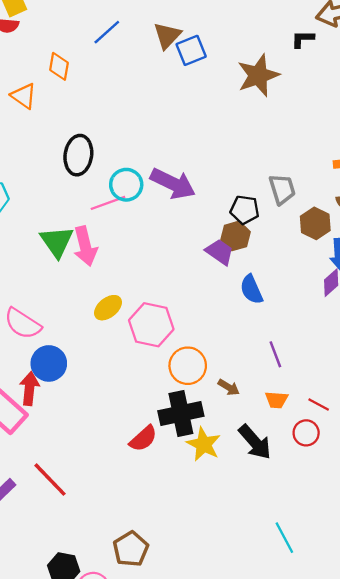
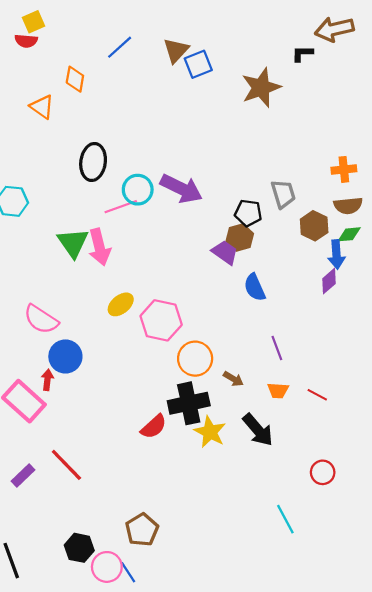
red arrow: (29, 388) -> (47, 380), size x0.7
red circle: (306, 433) -> (323, 472), moved

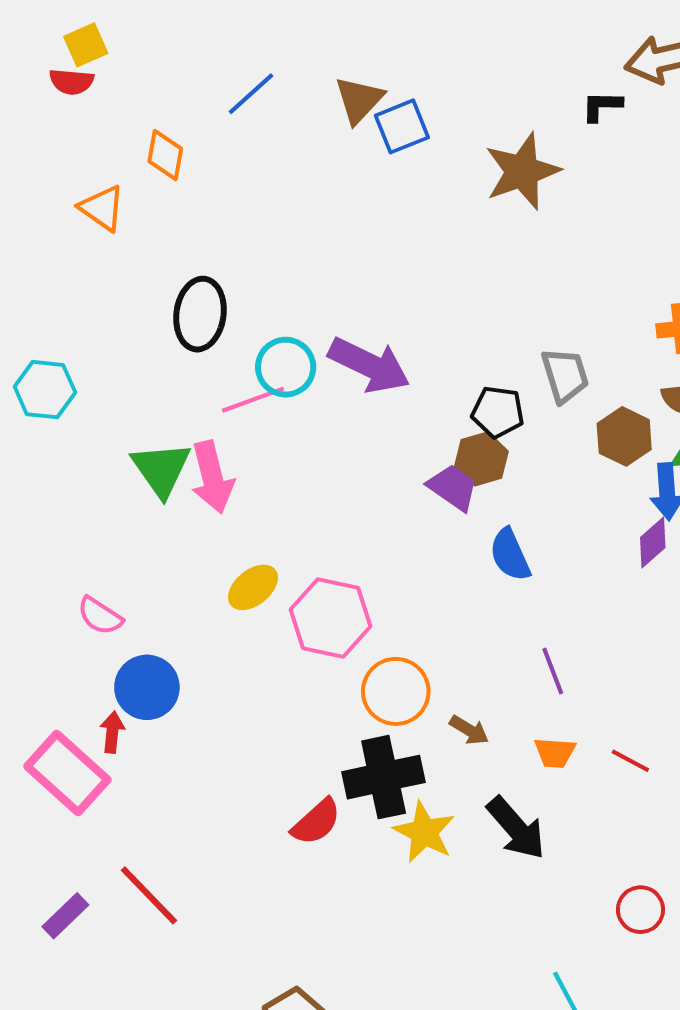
pink semicircle: (41, 319) -> (100, 616), size x0.7

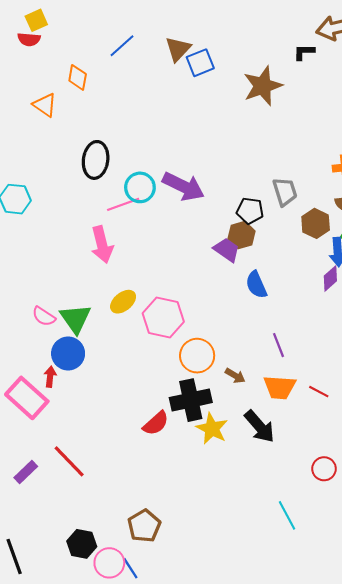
green triangle: (161, 469) -> (75, 319), moved
orange trapezoid: (555, 753) -> (280, 387), size x1.5

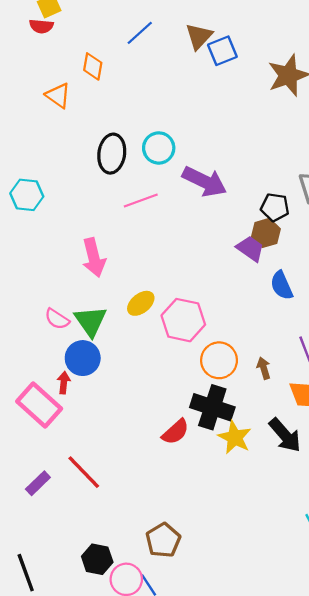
cyan circle: (140, 187) -> (159, 148), moved
pink arrow: (102, 245) -> (94, 258), moved
brown arrow: (235, 376) -> (264, 368), moved, turned -138
black cross: (191, 400) -> (212, 407), turned 30

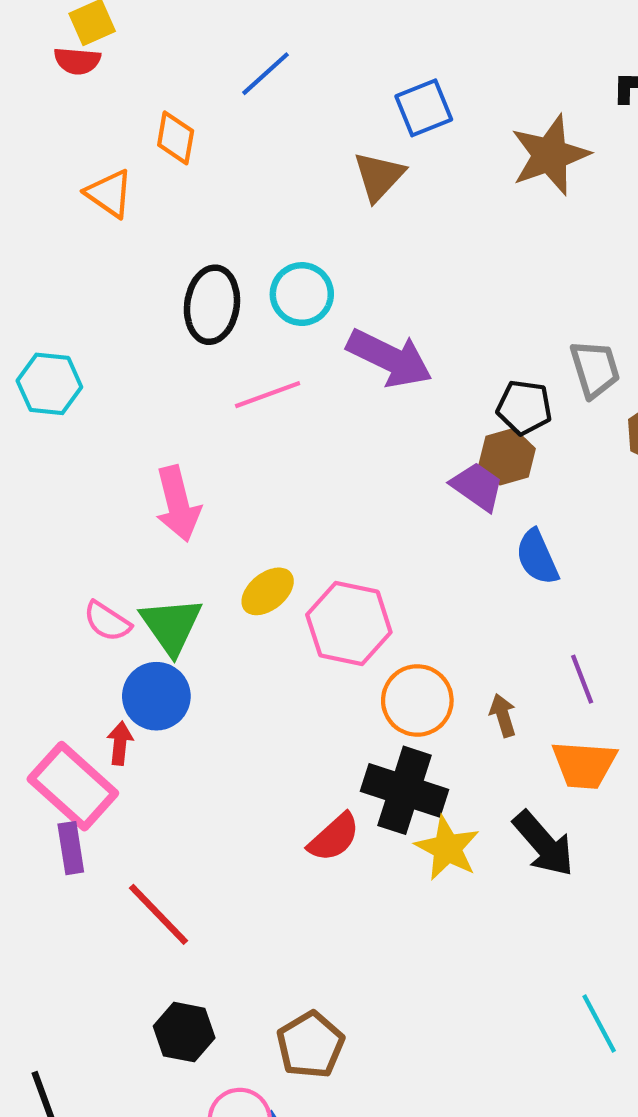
brown triangle: (199, 36) -> (379, 176), moved
purple rectangle: (38, 483) -> (71, 848), moved, turned -55
black hexagon: (97, 559) -> (184, 1032), moved

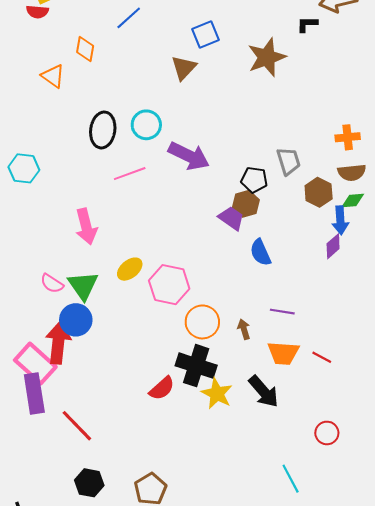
purple line: (582, 679) -> (282, 312), turned -60
red arrow: (120, 743) -> (58, 343), size x2.0
purple rectangle: (71, 848) -> (34, 394), size x1.6

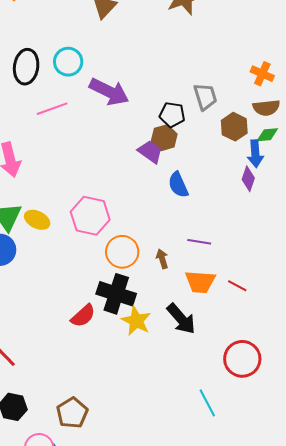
orange cross: (348, 137) -> (262, 74), turned 30
purple diamond: (333, 246) -> (248, 179), turned -30
yellow ellipse: (130, 269) -> (37, 220), moved, turned 65
red circle: (327, 433) -> (242, 359), size x1.6

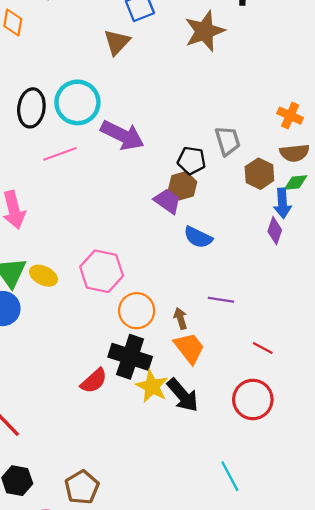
cyan circle: (68, 62) -> (77, 102), size x1.4
blue semicircle: (178, 185) -> (198, 237), turned -40
orange trapezoid: (200, 282) -> (189, 348), moved, turned -132
black arrow: (181, 319) -> (183, 395), moved
red circle: (242, 359) -> (253, 400), moved

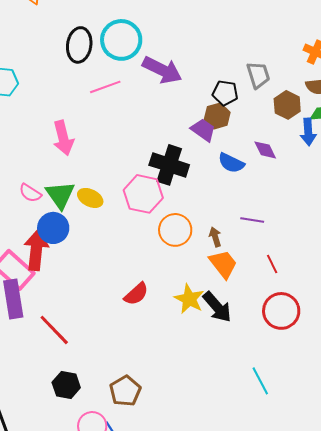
purple diamond: (275, 231) -> (265, 150), moved, turned -45
red line: (263, 348) -> (272, 264), moved, turned 36
black cross: (130, 357) -> (169, 165), moved

